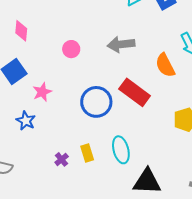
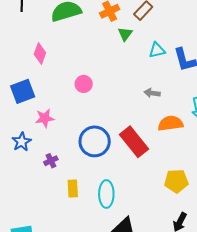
gray arrow: (121, 44) -> (152, 93), moved, size x0.6
orange semicircle: (165, 65) -> (170, 123), turned 95
purple cross: (62, 159) -> (51, 161), moved

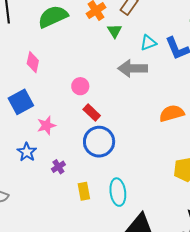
gray arrow: (152, 93) -> (133, 68), moved, size x1.8
red rectangle: (134, 142) -> (92, 112), moved, size x0.6

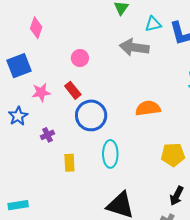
red rectangle: (92, 112) -> (73, 90), moved
orange semicircle: (172, 113) -> (148, 108), moved
cyan ellipse: (118, 192) -> (110, 154), moved

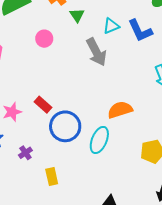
gray arrow: (134, 47) -> (96, 52), turned -116
pink circle: (80, 58) -> (44, 39), moved
cyan ellipse: (110, 154) -> (99, 140), moved, turned 32

